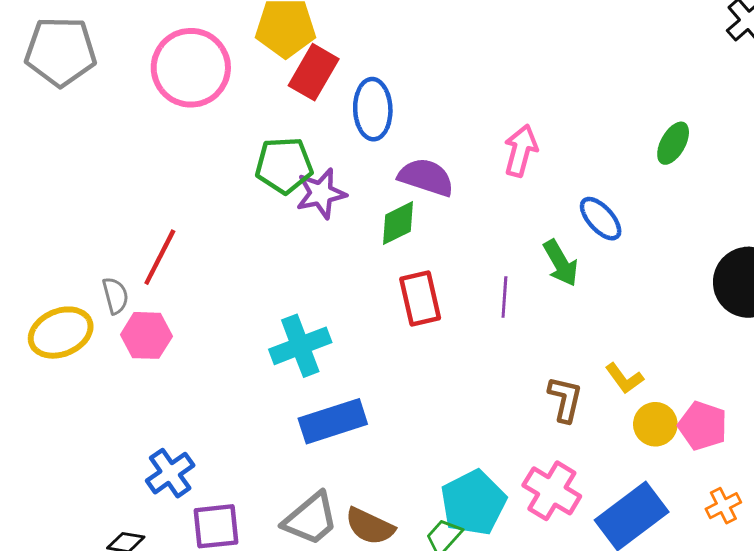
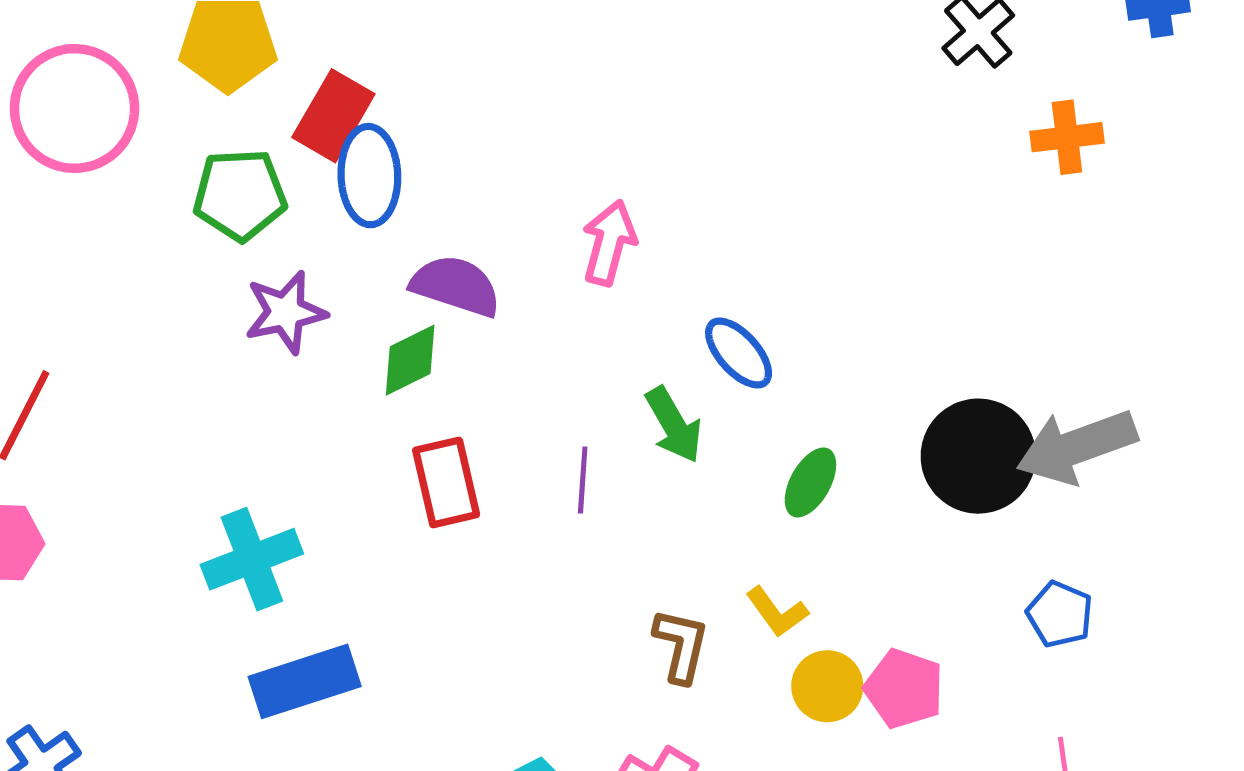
red rectangle: (314, 72) -> (333, 116), moved
green ellipse: (673, 143) -> (810, 482), moved
green pentagon: (284, 165) -> (240, 195), moved

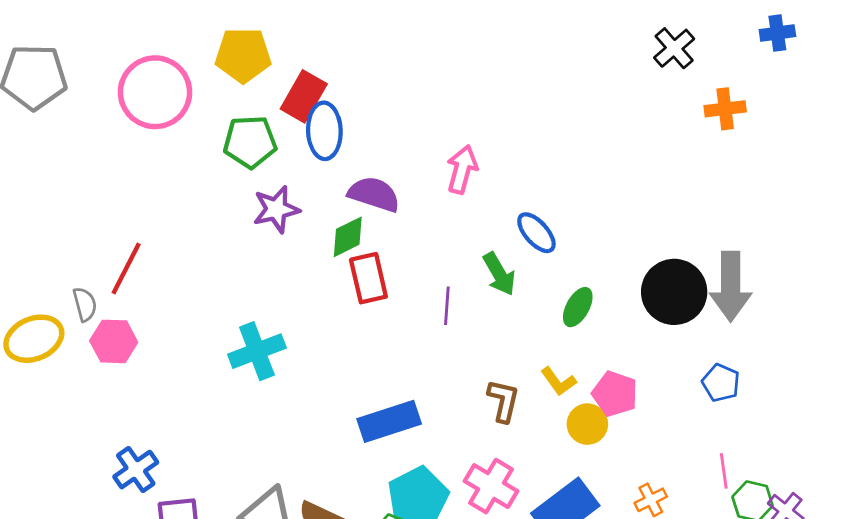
gray arrow: (1077, 446) -> (731, 286), turned -70
red rectangle: (446, 482) -> (368, 278), moved
blue rectangle: (305, 681) -> (389, 421), moved
pink pentagon: (904, 689) -> (615, 394), moved

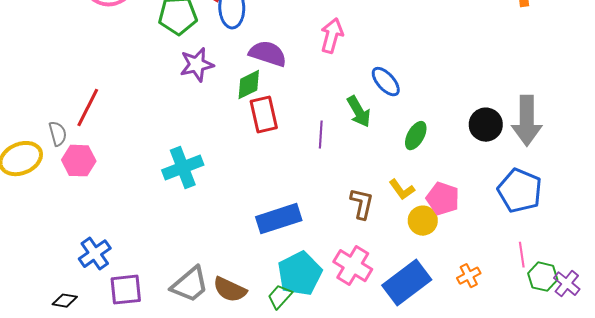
black circle: (674, 292) -> (486, 125), size x0.7
blue pentagon: (721, 383) -> (520, 191), size x1.6

